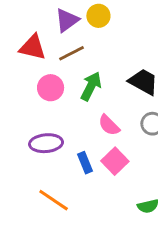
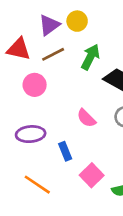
green arrow: (91, 86) -> (90, 57), moved
pink square: (115, 161) -> (92, 175), moved

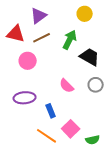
yellow circle: (77, 21) -> (85, 14), moved
orange line: (37, 185) -> (47, 136), moved

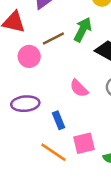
brown line: (42, 38) -> (53, 39), moved
pink square: (71, 129) -> (84, 143), turned 30

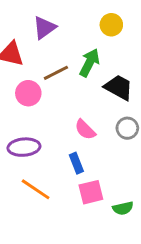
blue rectangle: (58, 120) -> (76, 163), moved
orange line: (53, 152) -> (36, 189), moved

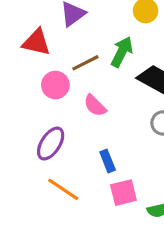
pink semicircle: (85, 130) -> (95, 106), moved
purple ellipse: (24, 147) -> (51, 144), turned -52

